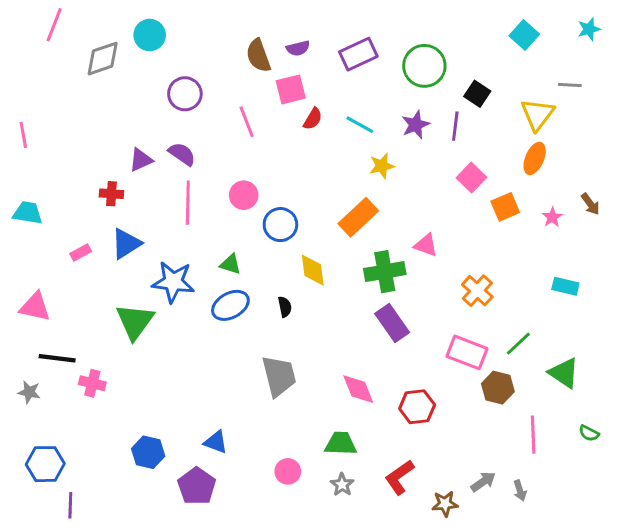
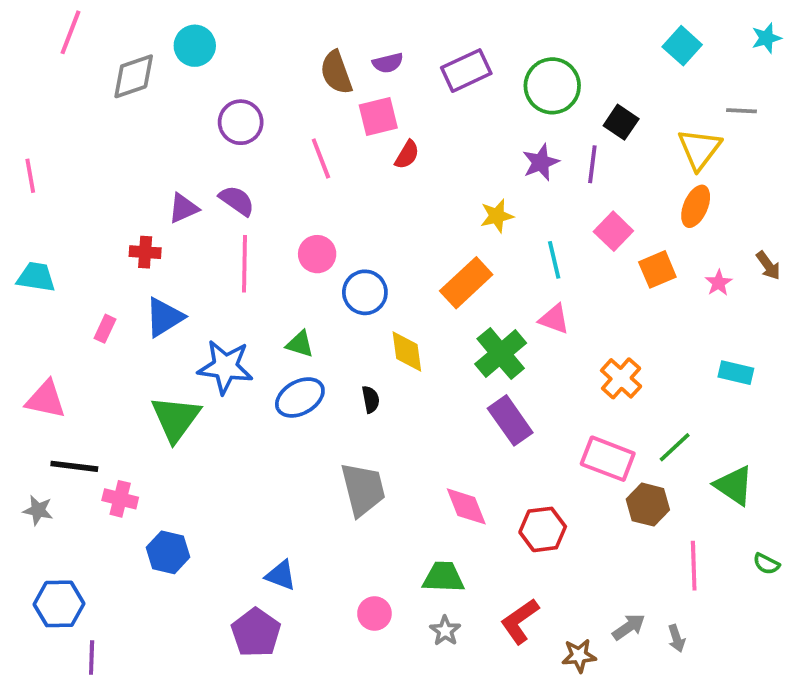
cyan line: (360, 125) -> (554, 260), moved, turned 48
pink rectangle: (81, 252) -> (105, 329), turned -36
green cross: (385, 272) -> (501, 354), turned -30
blue hexagon: (148, 452) -> (168, 552), moved

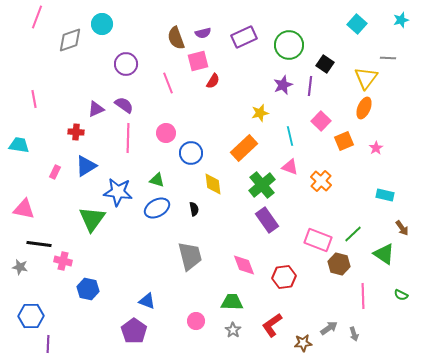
pink line: (30, 176) -> (34, 99), moved
brown arrow: (768, 266) -> (402, 228), moved
orange cross: (621, 378) -> (321, 181), moved

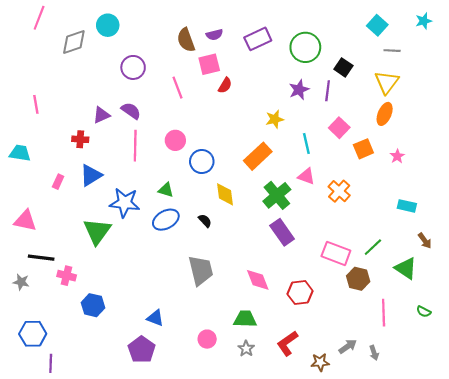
gray line: (388, 58) -> (392, 51), moved
black semicircle: (194, 209) -> (205, 221), turned -32

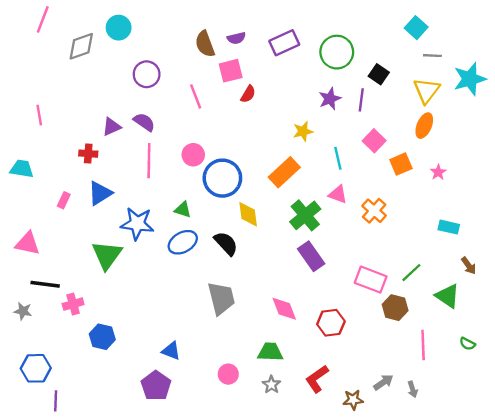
cyan star: (424, 21) -> (470, 79), moved, size x1.8
blue circle: (202, 161) -> (222, 178), size x1.4
black semicircle: (205, 221) -> (226, 243), size x1.6
pink cross: (67, 276) -> (73, 304), turned -30

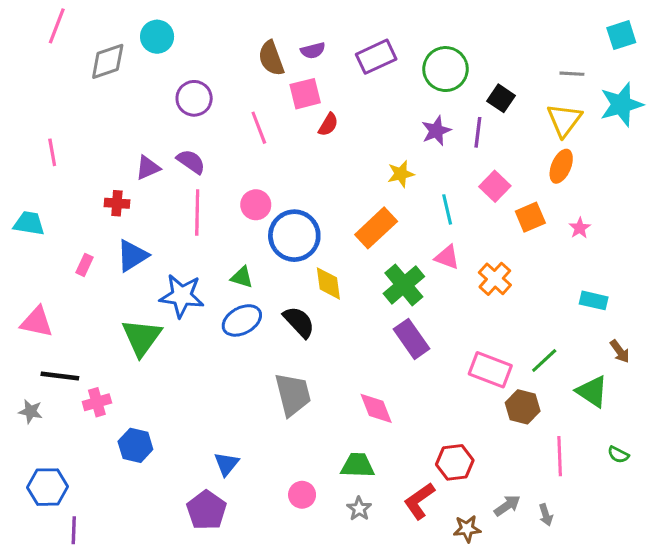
cyan square: (416, 28) -> (621, 35), moved, turned 30
red hexagon: (331, 323) -> (455, 462), moved
blue triangle: (171, 351) -> (226, 464), turned 48

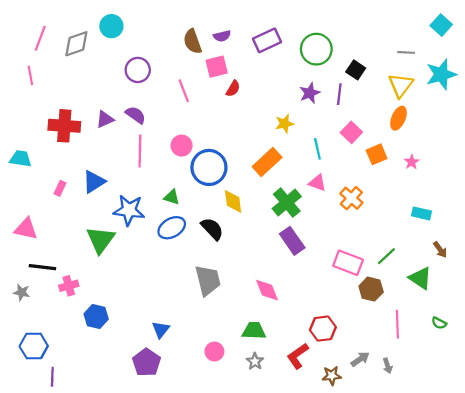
pink line: (57, 26) -> (40, 38), moved
cyan square: (621, 35) -> (441, 25), turned -30
pink line: (52, 152) -> (30, 75), moved
red cross: (117, 203) -> (64, 126), moved, size x1.8

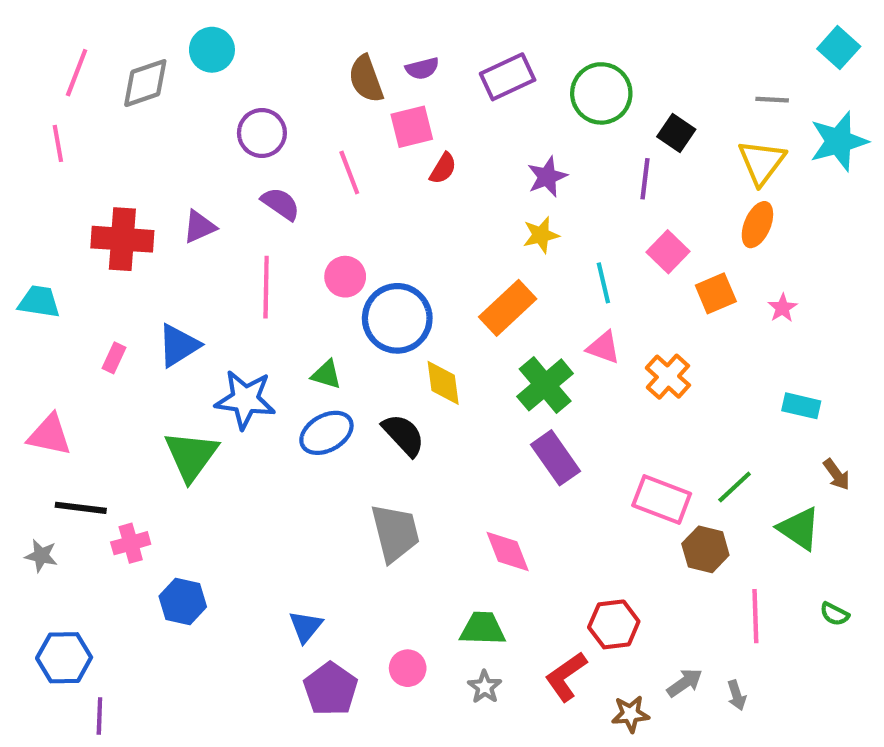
purple star: (310, 93) -> (547, 177), moved
purple semicircle: (136, 115) -> (281, 204), moved
purple pentagon: (147, 362) -> (331, 689), moved

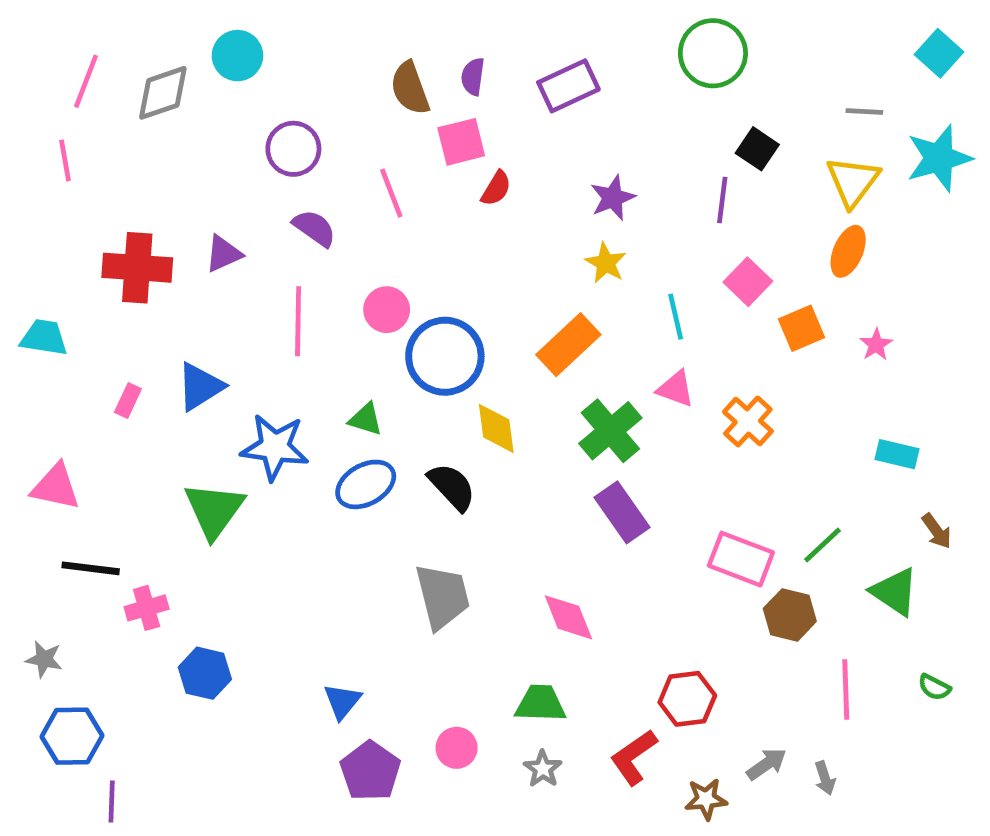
purple semicircle: (422, 68) -> (473, 77), turned 112
green circle: (601, 93) -> (713, 53), moved
yellow star: (541, 235) -> (606, 263), turned -30
gray star: (41, 556) -> (44, 659), moved

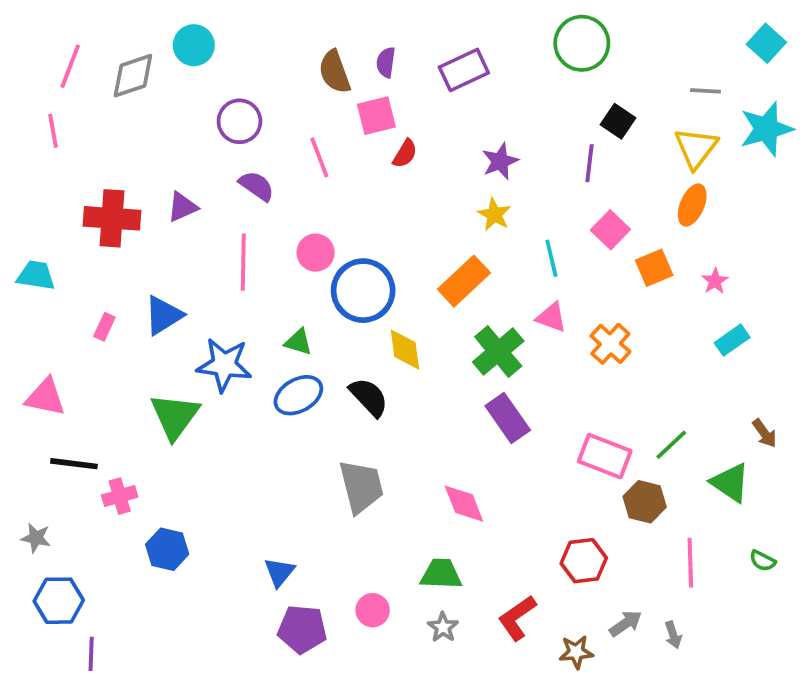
cyan rectangle: (897, 454) -> (732, 340), moved, turned -48
red hexagon: (687, 699) -> (584, 561), moved
purple pentagon: (370, 771) -> (302, 629), turned -30

